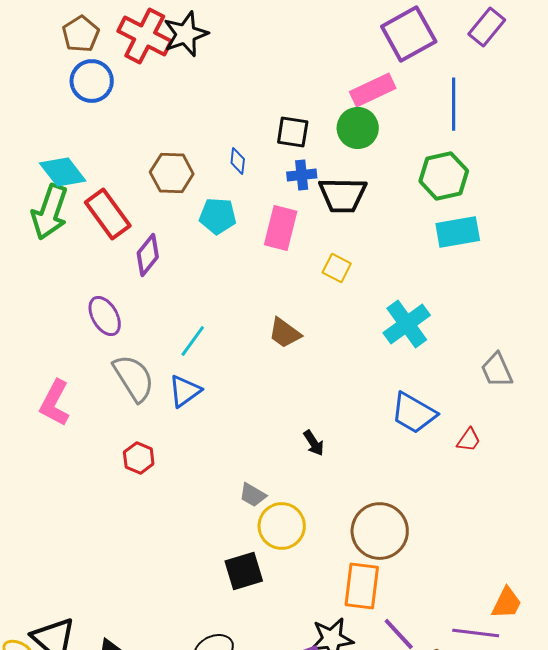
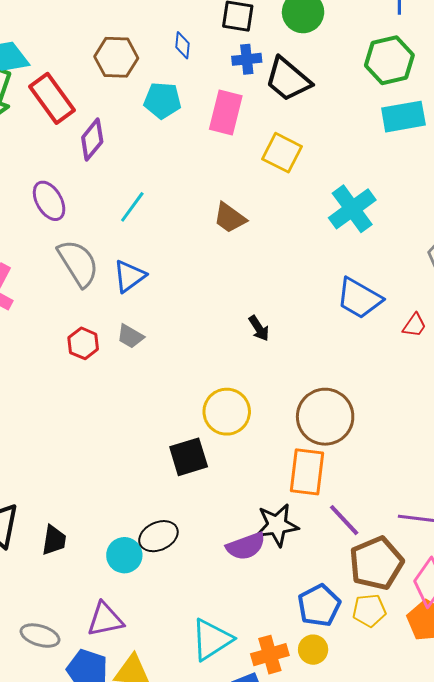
black trapezoid: (343, 195) -> (288, 79), turned 39
yellow square: (337, 268) -> (282, 153), size x1.4
cyan line: (193, 341) -> (132, 207), moved
gray trapezoid: (253, 495) -> (130, 336), moved

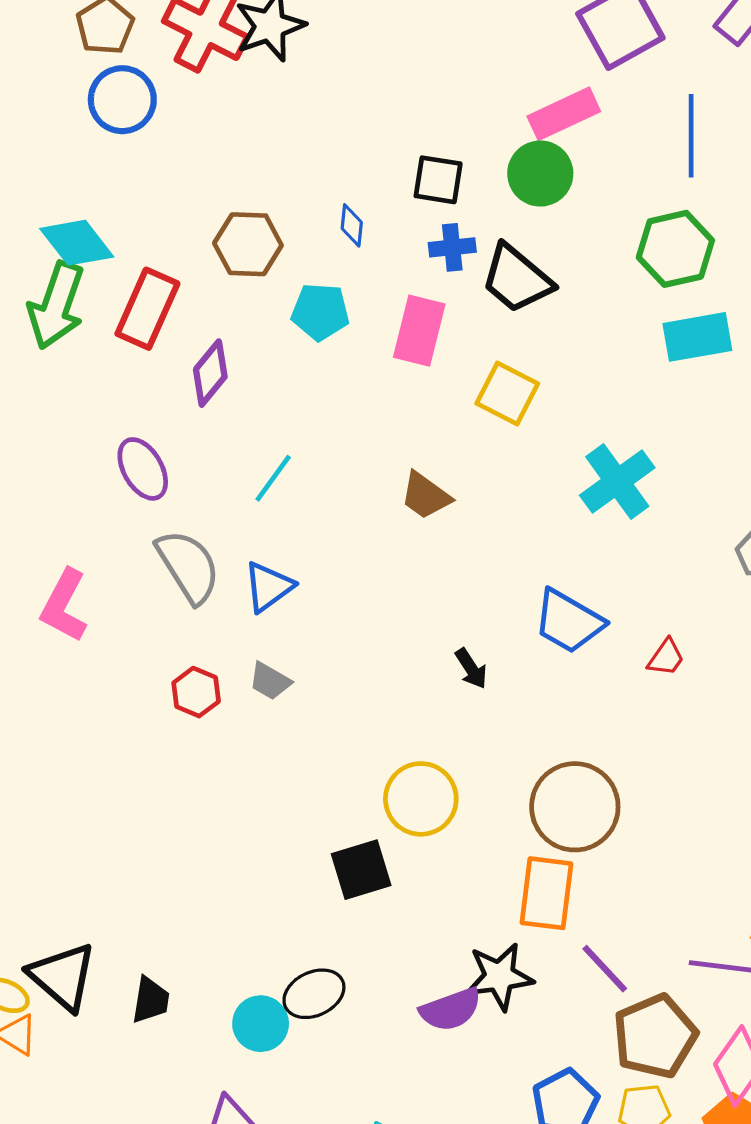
red rectangle: (52, 98) -> (147, 309), turned 60
blue trapezoid: (359, 298) -> (569, 621), moved
red trapezoid: (414, 325) -> (666, 657), moved

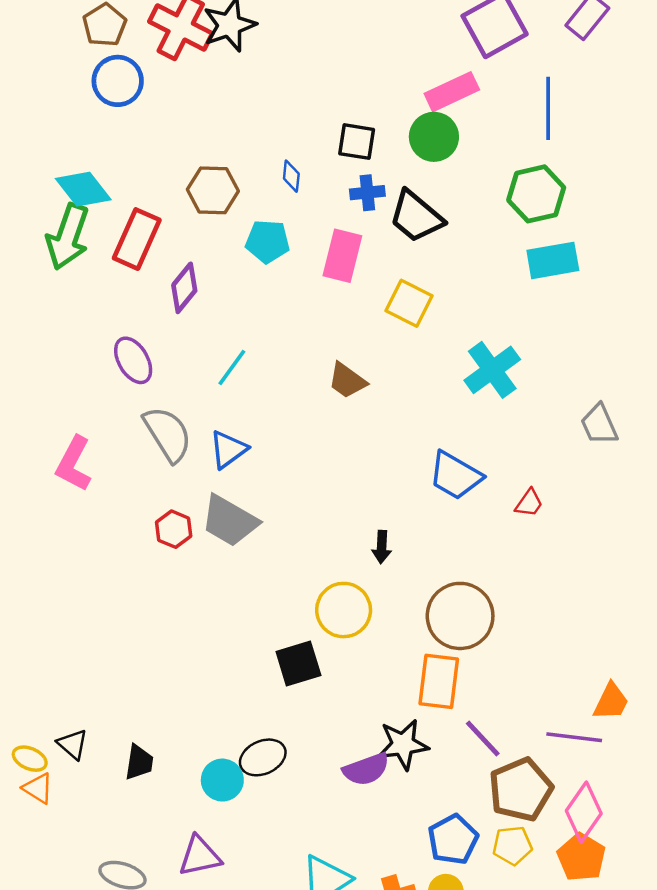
black arrow: (471, 668) -> (382, 547), moved, turned 36
gray trapezoid: (270, 681) -> (229, 521), size x1.8
black triangle: (63, 976) -> (73, 744), size x0.6

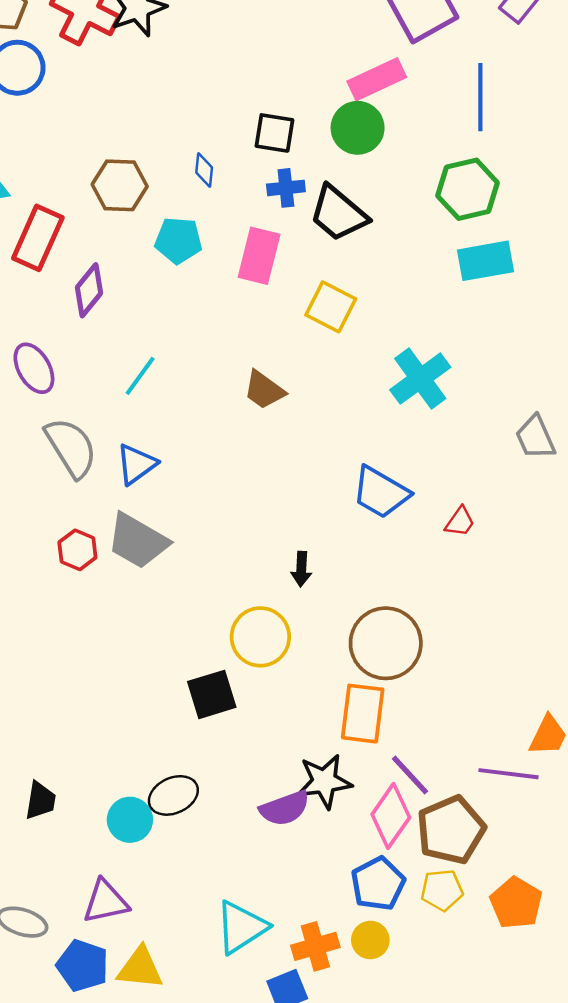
pink diamond: (584, 812) -> (391, 816), moved

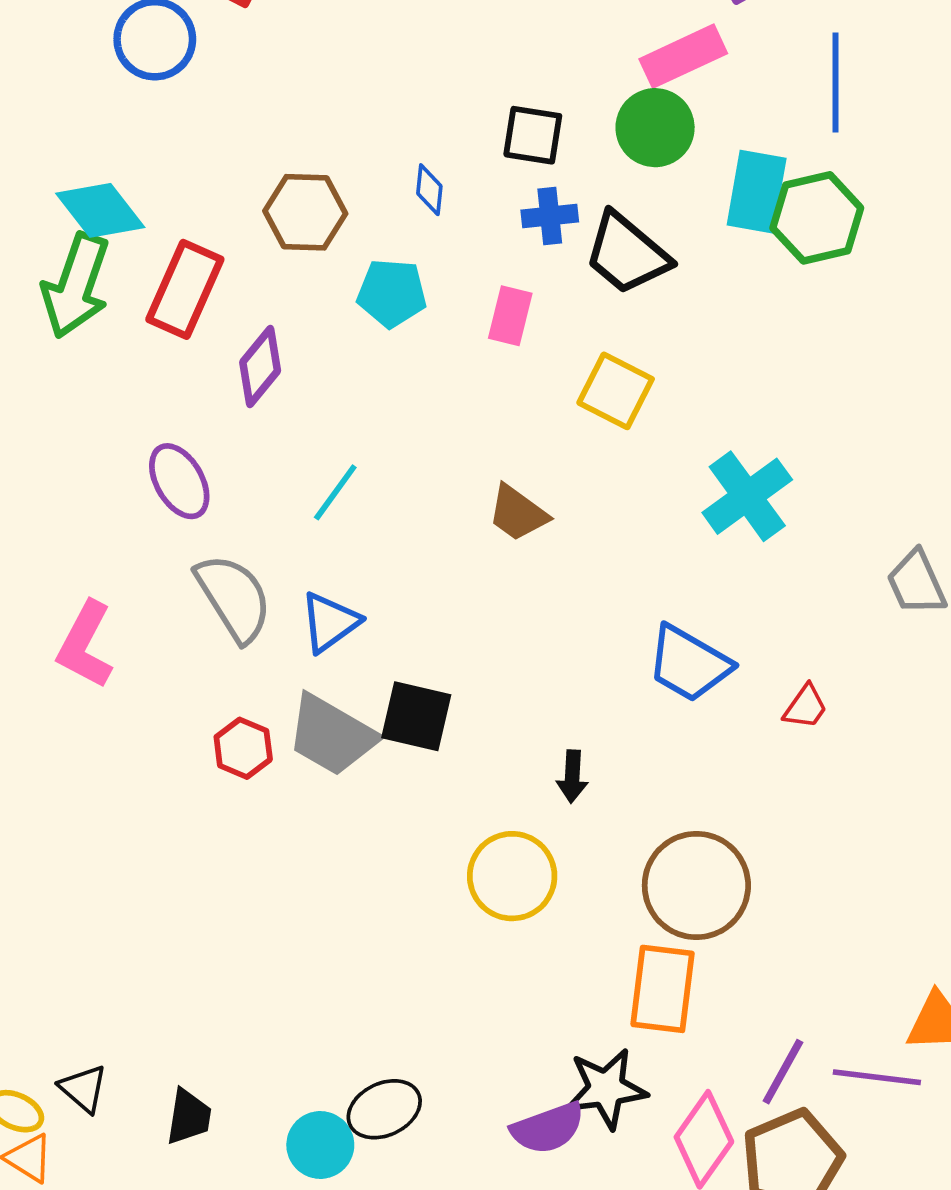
pink rectangle: (259, 256) -> (510, 316), size x0.7
cyan rectangle: (485, 261) -> (757, 192), moved, turned -70
black square: (212, 694) -> (416, 716), moved, turned 30
purple line: (410, 775) -> (783, 1072), moved, turned 72

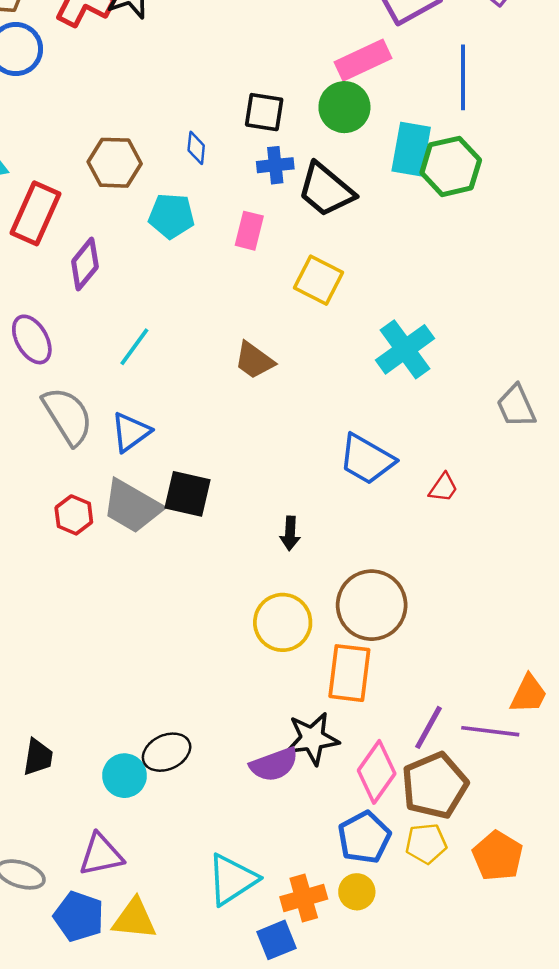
yellow circle: (512, 876) -> (283, 622), moved

